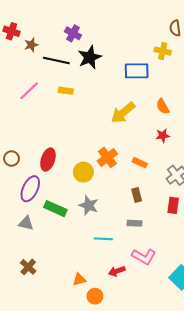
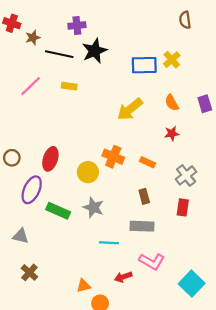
purple cross: (73, 33) -> (77, 25), turned -35
yellow cross: (163, 51) -> (172, 60), moved, turned 35
orange cross: (107, 157) -> (113, 157), turned -30
gray triangle: (26, 223) -> (21, 236), moved
gray rectangle: (135, 223) -> (142, 226), size x1.5

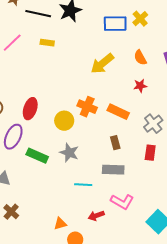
orange rectangle: (147, 162) -> (118, 112), size x1.5

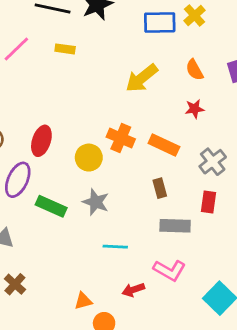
gray rectangle: (113, 170) -> (175, 226), moved

